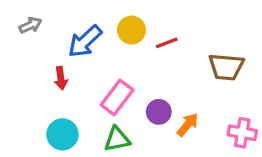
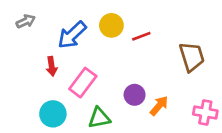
brown trapezoid: (226, 67) -> (192, 57), turned -112
pink rectangle: (117, 97) -> (83, 83), moved

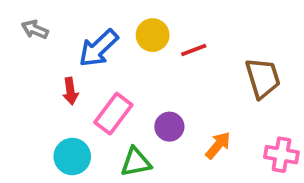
gray arrow: (26, 21) -> (35, 29), turned -132
purple circle: (135, 95) -> (169, 127), moved

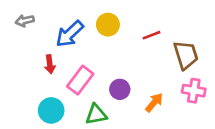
gray arrow: (35, 29) -> (25, 21), turned -36
red line: (194, 50) -> (151, 35), moved
pink cross: (281, 155) -> (194, 91), moved

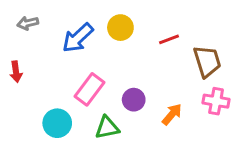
red arrow: (50, 64) -> (16, 72), moved

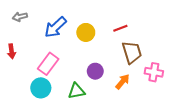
yellow circle: (120, 28) -> (86, 32), moved
brown trapezoid: (207, 61) -> (132, 52), moved
pink rectangle: (90, 89) -> (48, 64), moved

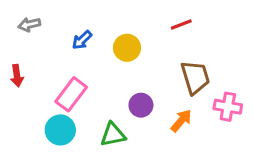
blue arrow: (55, 27) -> (82, 40), size x0.6
red line: (120, 28) -> (181, 25), moved

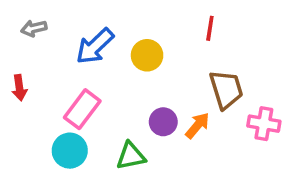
red line: (181, 25) -> (210, 28), turned -60
blue arrow: (82, 40) -> (95, 46), size x1.6
orange arrow: (181, 121) -> (197, 125), moved

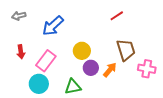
red line: (210, 28) -> (117, 16), turned 48
yellow circle: (147, 55) -> (82, 51), moved
red arrow: (19, 88) -> (21, 52), moved

